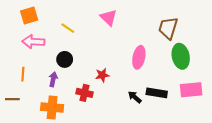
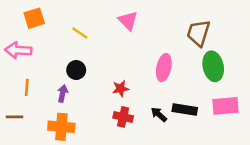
pink arrow: (33, 42) -> (18, 50), moved
red cross: (85, 93) -> (123, 117), moved

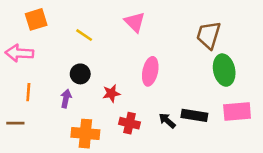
pink ellipse: (164, 68) -> (150, 71), moved
red star: (121, 89) -> (111, 93), moved
orange cross: (61, 127) -> (85, 134), moved

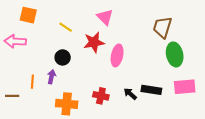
orange square: (36, 19) -> (28, 15), turned 30
orange line: (28, 92) -> (32, 82), moved
red star: (111, 93) -> (94, 42), moved, size x1.5

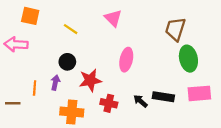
red star: (94, 42) -> (90, 80), moved

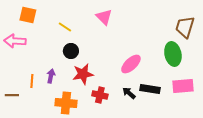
brown trapezoid: (175, 29) -> (185, 27), moved
pink ellipse: (126, 60) -> (131, 64), moved, turned 35
black circle: (67, 62) -> (71, 51), moved

